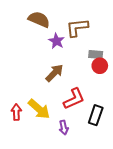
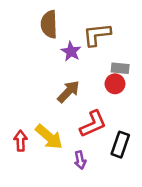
brown semicircle: (39, 19) -> (49, 24), turned -115
red circle: (100, 66) -> (115, 84), moved

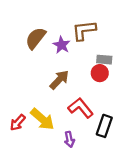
brown semicircle: (49, 24) -> (36, 38), moved, turned 40
red L-shape: (93, 124) -> (81, 108), turned -105
red arrow: (21, 141) -> (18, 123), turned -138

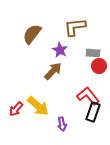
purple star: (62, 45) -> (60, 50), moved
red circle: (100, 73) -> (99, 66), moved
red L-shape: (81, 108) -> (88, 96), moved

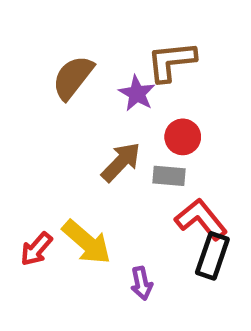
purple star: (60, 50) -> (137, 93), moved
gray rectangle: (93, 53) -> (169, 176), moved
red circle: (99, 66) -> (183, 137), moved

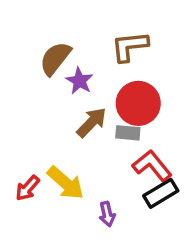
purple star: (137, 93) -> (79, 81), moved
red circle: (183, 137) -> (138, 103), size x1.6
black rectangle: (212, 256) -> (161, 193), turned 40

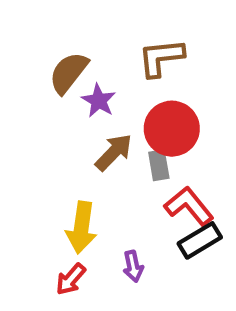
gray rectangle: (128, 133) -> (159, 165), turned 75
yellow arrow: (66, 183) -> (81, 228), turned 57
red arrow: (28, 188) -> (71, 279), moved

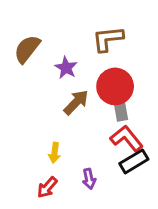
brown semicircle: (69, 73) -> (27, 49), moved
gray rectangle: (159, 165) -> (121, 111), moved
yellow arrow: (81, 228) -> (54, 153), size x0.6

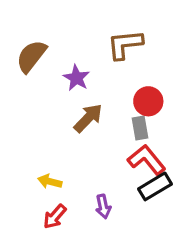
red circle: (115, 86) -> (148, 101), moved, size x0.7
yellow arrow: (54, 153) -> (50, 181), moved, turned 96

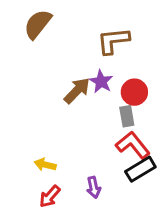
brown semicircle: (31, 56) -> (38, 24), moved
purple star: (76, 78) -> (101, 82), moved
brown arrow: (88, 118) -> (77, 91), moved

